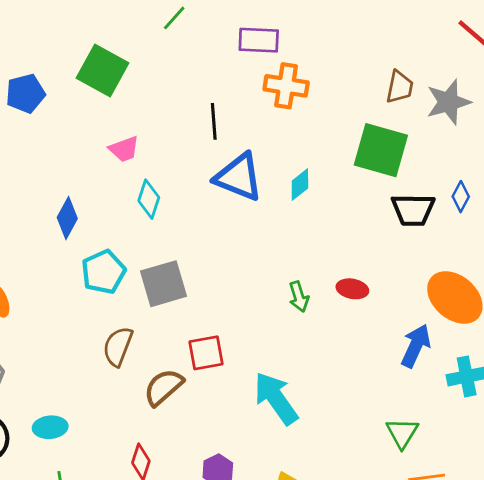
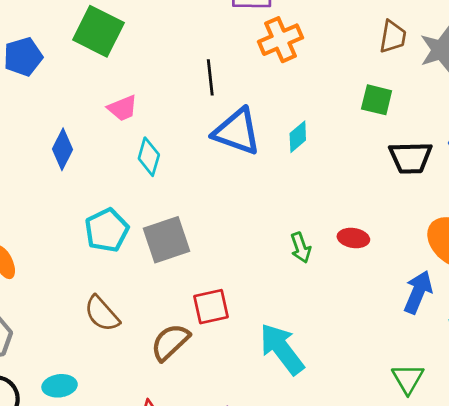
orange cross: (286, 86) -> (280, 40), turned -30
green square: (381, 150) -> (377, 100), size x0.6
blue diamond: (67, 218) -> (62, 149), moved
brown semicircle: (118, 346) -> (102, 314), moved, turned -60

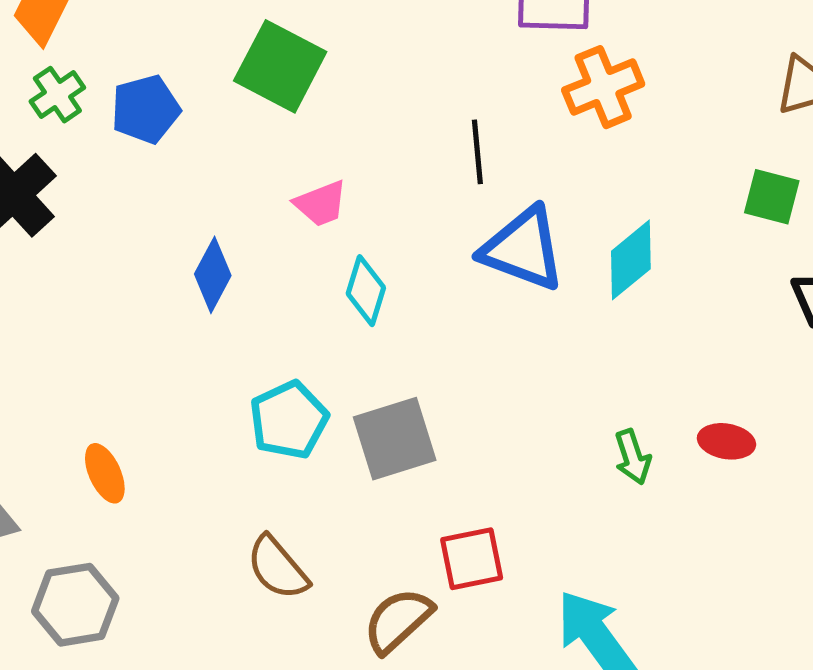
cyan diamond: (298, 137) -> (631, 260), size x1.4

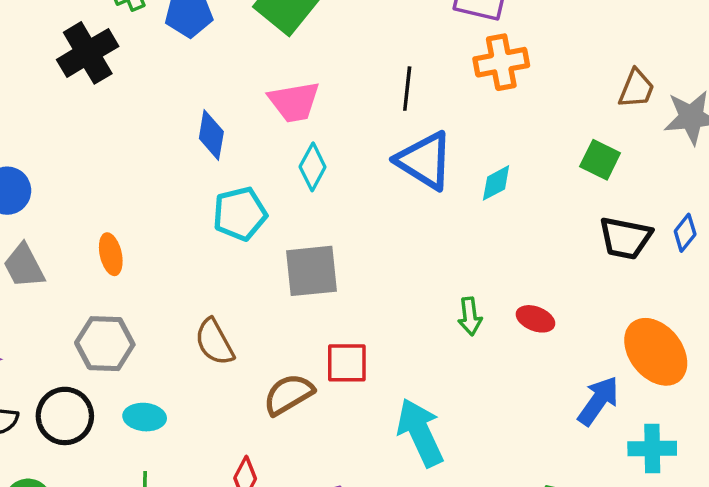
pink trapezoid: (321, 204) -> (294, 102), size x1.4
cyan diamond: (631, 260) -> (496, 183), size x0.7
blue diamond: (213, 275) -> (211, 135), turned -30
cyan pentagon: (289, 420) -> (240, 214), moved
gray hexagon: (75, 605) -> (105, 344), moved

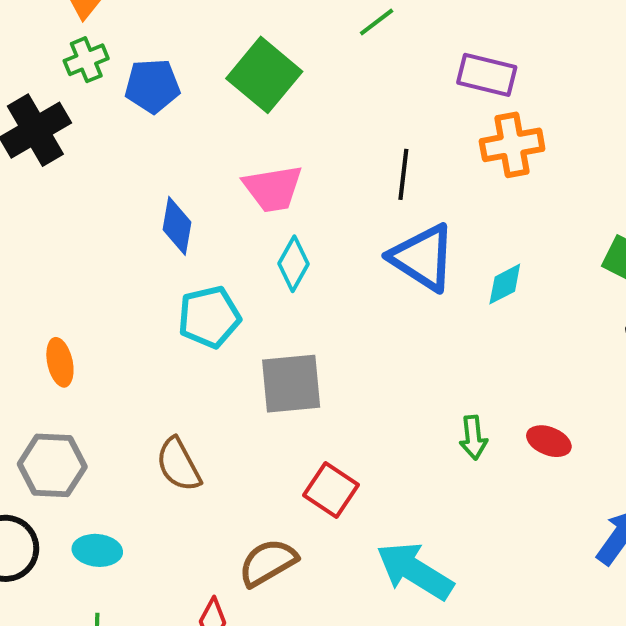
red square: (347, 363) -> (331, 490), turned 33
brown semicircle: (288, 394) -> (268, 562), moved
cyan arrow: (420, 432) -> (415, 571), turned -34

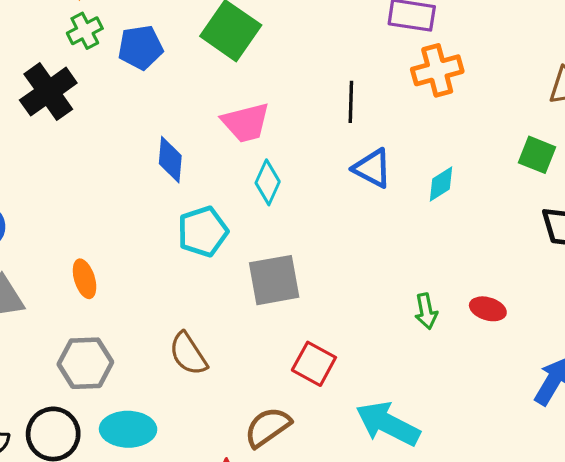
blue triangle: (423, 257) -> (372, 168), size x0.7
cyan ellipse: (97, 550) -> (128, 429), size x1.4

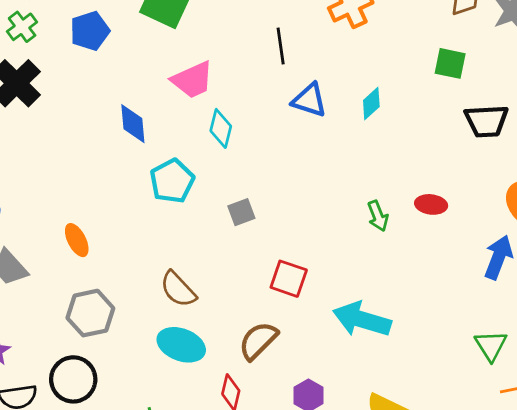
green cross: (85, 31) -> (22, 27), moved
gray square: (274, 280) -> (241, 212), size x0.6
cyan ellipse: (128, 429) -> (181, 345), moved, turned 30

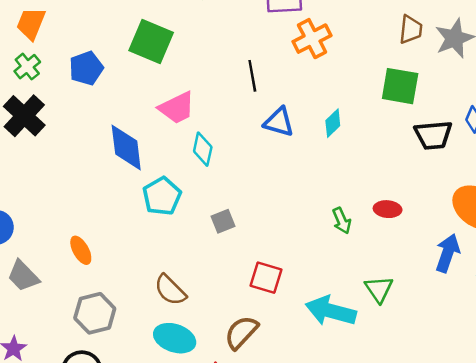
green square: (450, 63) -> (400, 86), size x1.4
blue diamond: (133, 124) -> (126, 148), size x1.4
green triangle: (491, 346) -> (379, 289), moved

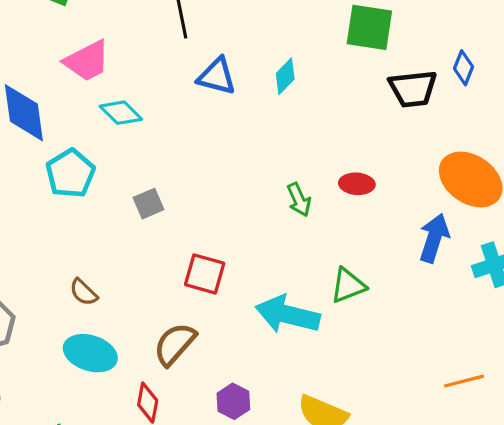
cyan diamond: (203, 149) -> (121, 113), turned -56
green triangle: (379, 289) -> (348, 285), turned 44
brown semicircle: (170, 290) -> (83, 292), size x0.7

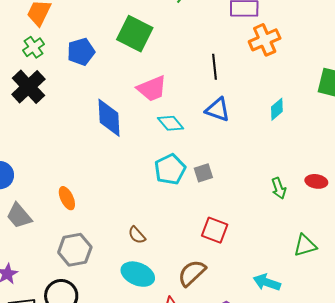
blue triangle: (217, 76) -> (218, 110), moved
cyan pentagon: (70, 173) -> (170, 169), moved
gray square: (149, 204) -> (203, 173), moved
cyan arrow: (288, 314) -> (267, 282), moved, size x0.7

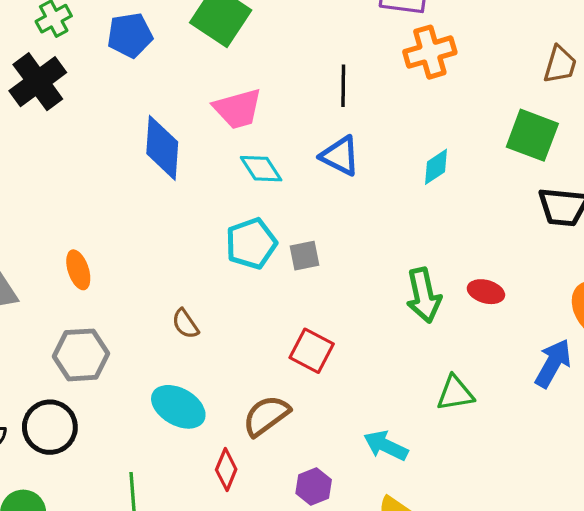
green arrow: (279, 188) -> (424, 295), size x1.5
brown semicircle: (137, 235) -> (185, 324), moved

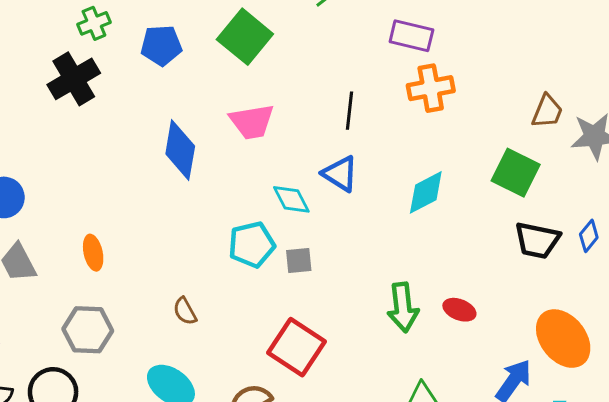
cyan diamond: (436, 167) -> (426, 192), size x1.4
cyan diamond: (261, 169) -> (291, 199), moved
red square: (312, 351) -> (297, 347), size x1.4

